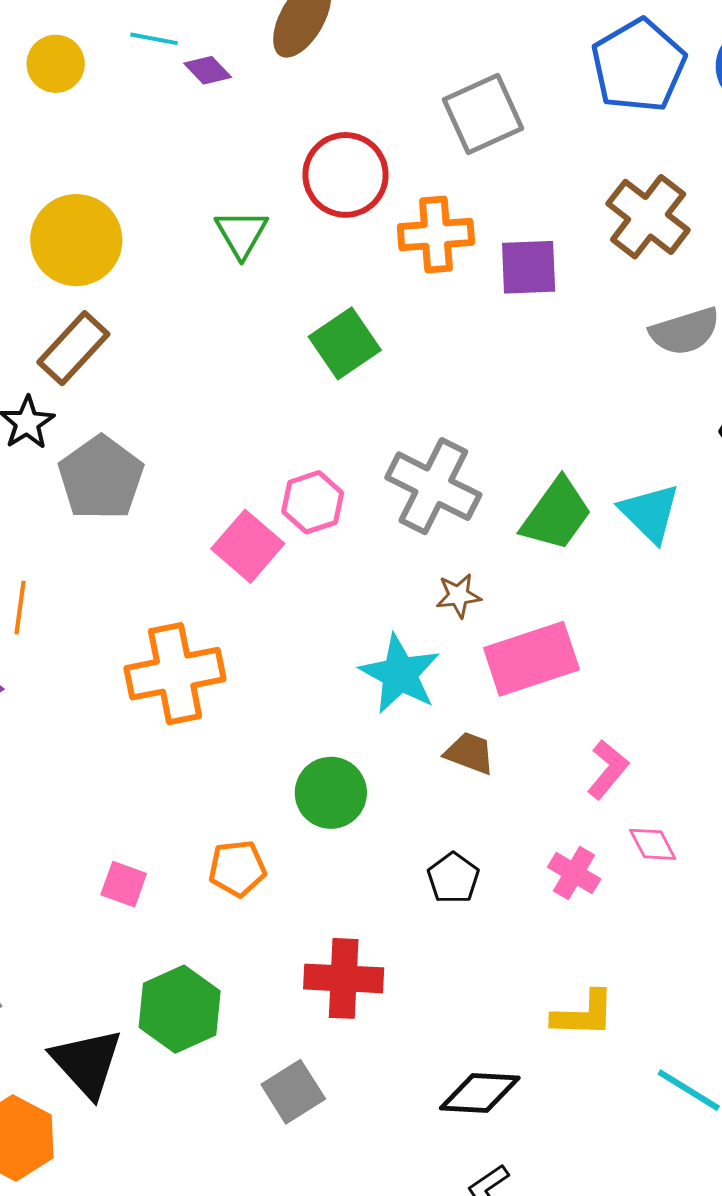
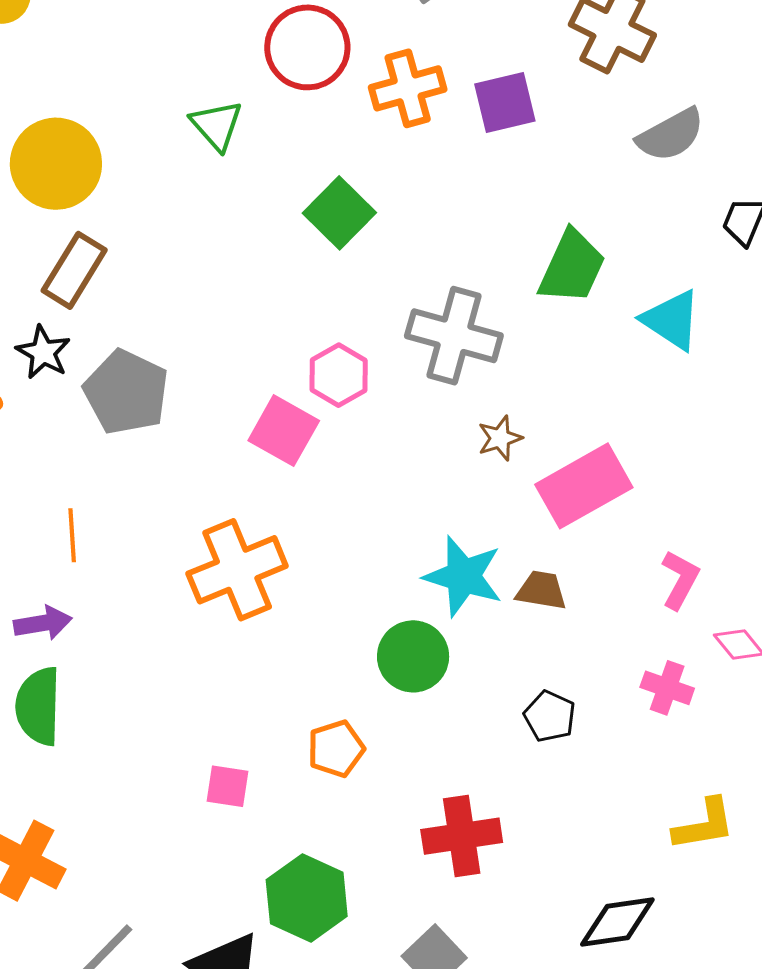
green trapezoid: (556, 514) -> (572, 267), moved
cyan star: (400, 674) -> (463, 576), moved

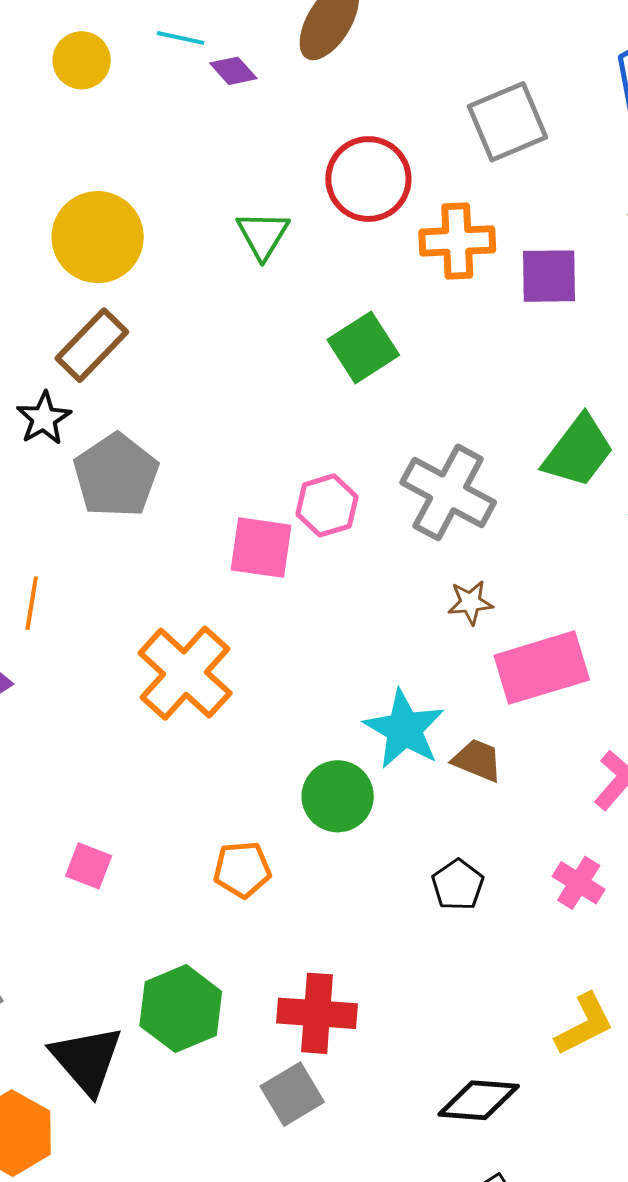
pink square: (284, 431) -> (261, 548), turned -34
orange cross: (237, 570) -> (185, 673), turned -38
pink square: (228, 786) -> (89, 866), moved
yellow L-shape: (704, 825) -> (584, 1024), turned -30
red cross: (462, 836) -> (317, 1013), moved

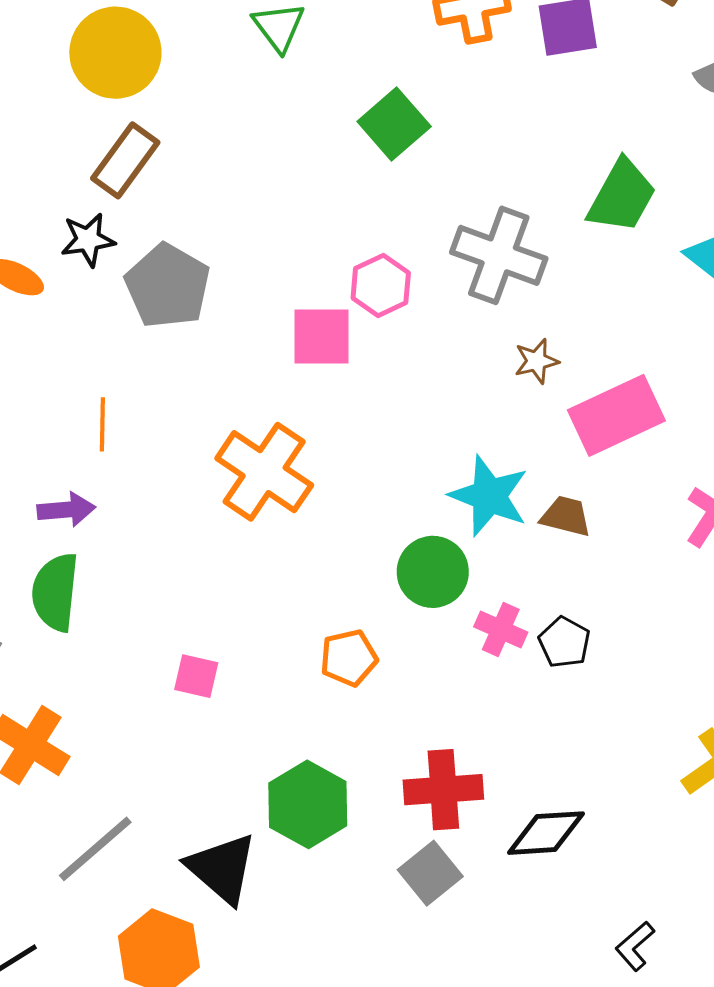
black star: (44, 418) -> (88, 240), turned 30
pink cross: (579, 883) -> (501, 630), moved
black diamond: (479, 1100) -> (546, 833), moved

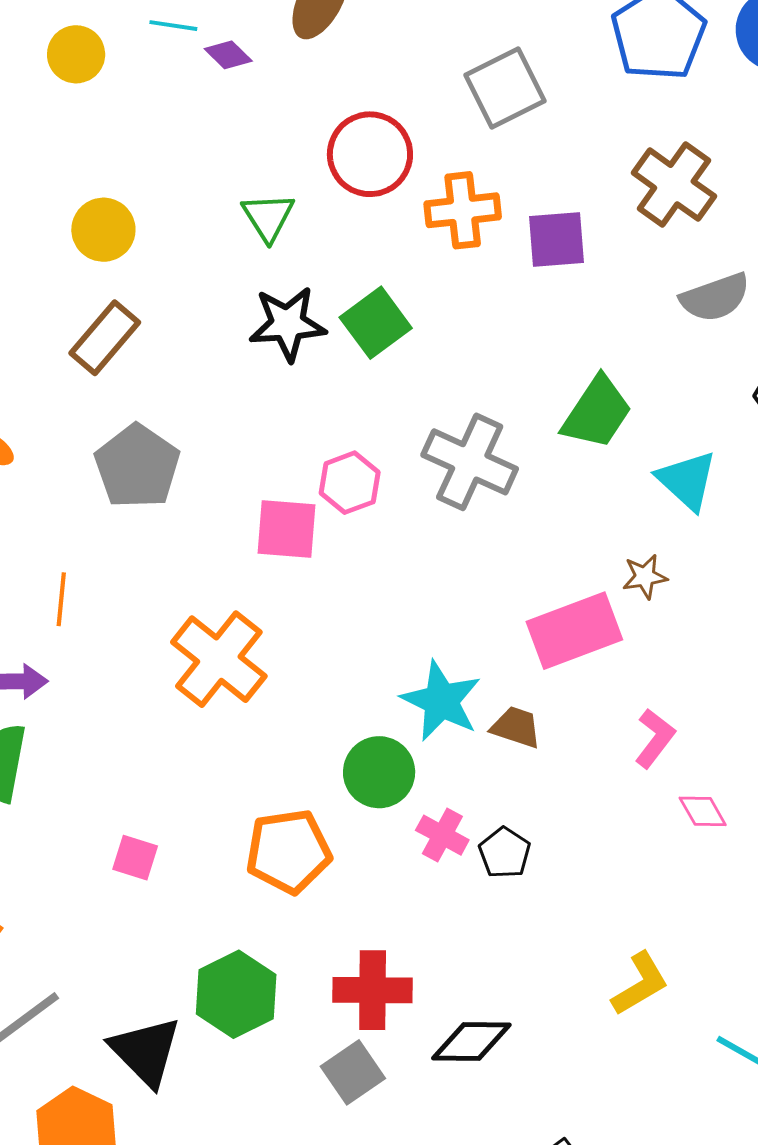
yellow circle: (115, 53) -> (103, 230), size x0.7
black star: (88, 240) -> (288, 324), moved, size x1.4
brown star: (536, 361) -> (645, 577), moved
orange pentagon: (349, 658) -> (289, 851), size x1.5

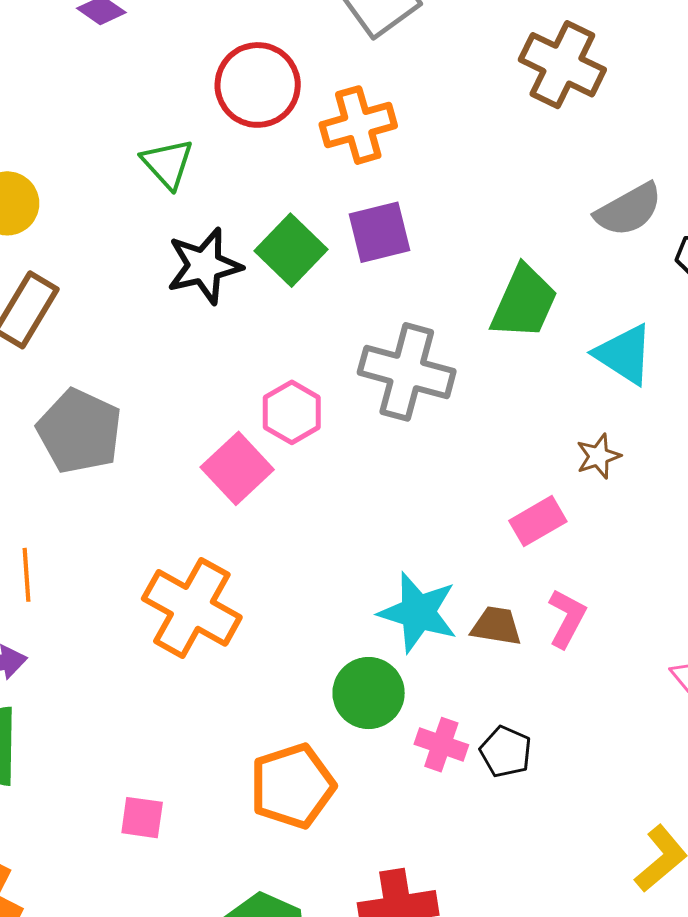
purple square: (556, 239) -> (379, 232), moved
gray semicircle: (715, 297) -> (629, 210), moved
pink square: (287, 529) -> (237, 468), turned -38
pink rectangle: (574, 631) -> (538, 521), size x0.6
pink L-shape: (655, 738) -> (567, 618), moved

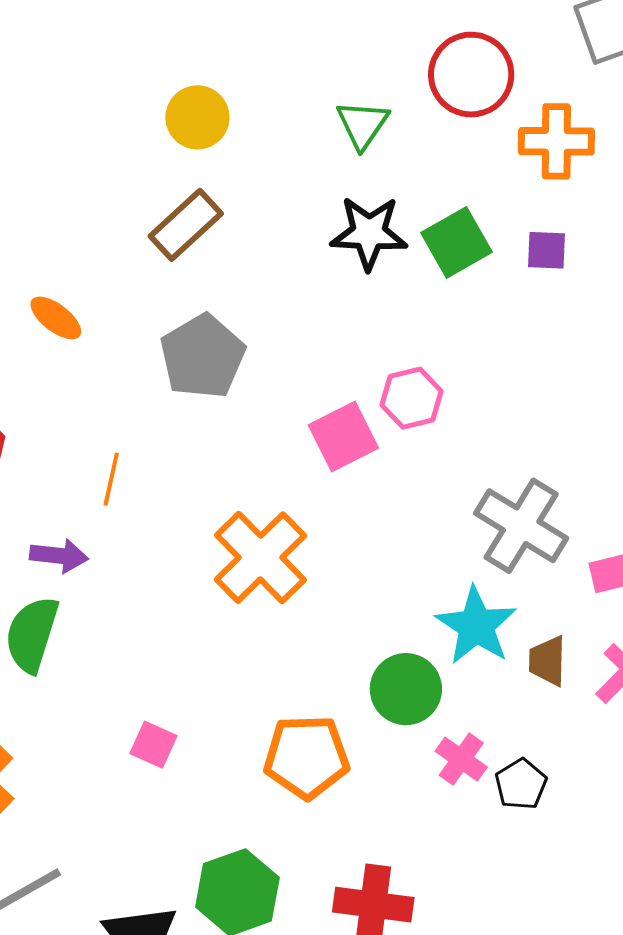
purple square: (379, 232) -> (546, 250), size x0.7
gray cross: (407, 372) -> (521, 526), moved
brown trapezoid: (496, 626) -> (547, 661), turned -114

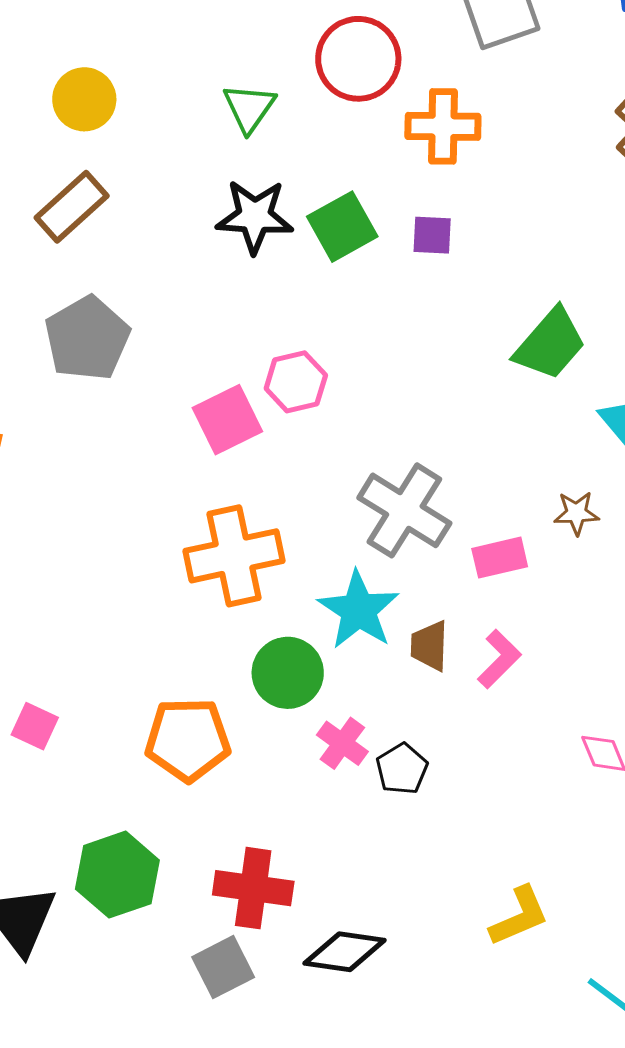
orange cross: (260, 558) -> (234, 556), moved, turned 32

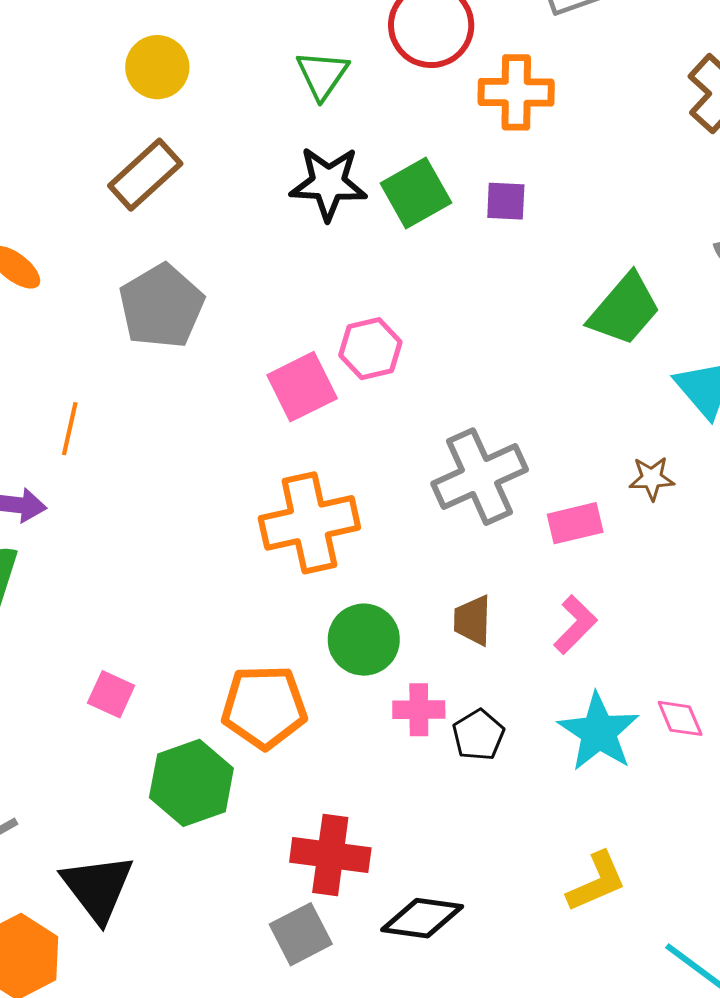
gray cross: (404, 510) -> (480, 477), turned 34
cyan star: (359, 610) -> (599, 732), moved
brown trapezoid: (429, 646) -> (472, 620), moved
pink cross: (342, 743) -> (419, 710), turned -36
green hexagon: (117, 875) -> (191, 783), moved

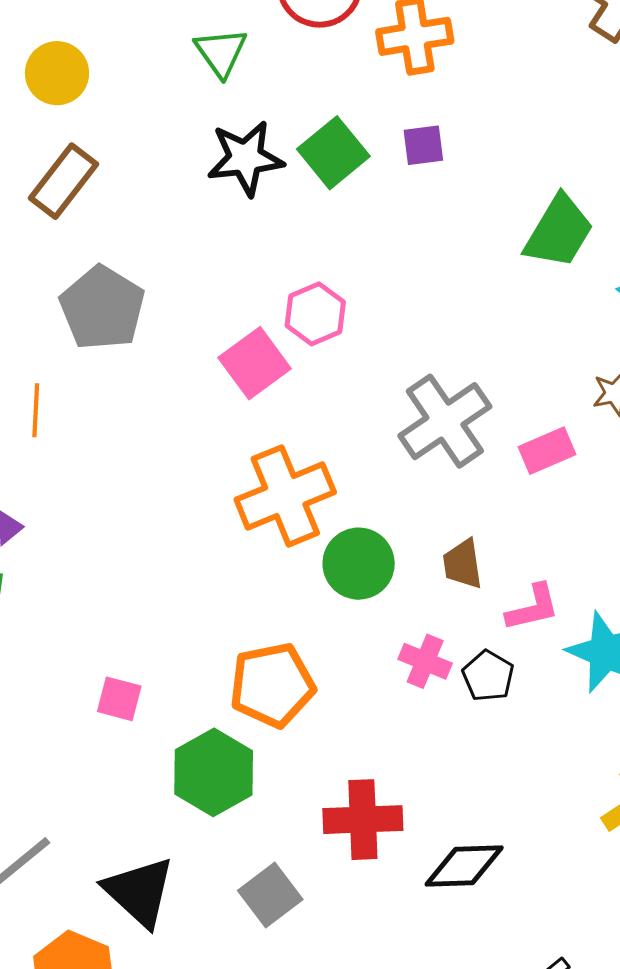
orange line: (70, 429) -> (36, 410), moved
pink L-shape: (575, 625) -> (533, 608), moved, turned 42
green circle: (364, 640) -> (359, 564), moved
pink cross: (419, 710) -> (425, 661), turned 33
gray square: (301, 934) -> (270, 895), moved

